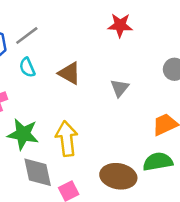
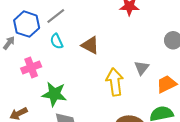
gray triangle: (120, 88) -> (142, 68), moved
yellow arrow: (67, 139) -> (115, 82), moved

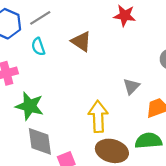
brown triangle: (90, 45) -> (81, 41), moved
yellow arrow: (115, 82) -> (98, 116), moved

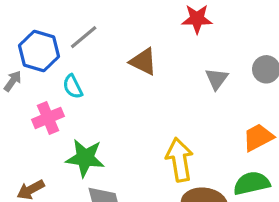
cyan semicircle: (38, 47) -> (73, 87), moved
gray triangle: (131, 86) -> (217, 79), moved

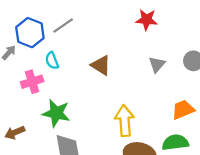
brown triangle: (143, 62) -> (101, 65), moved

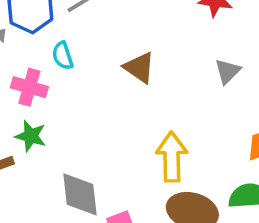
pink cross: (32, 82) -> (29, 87), turned 30
green star: (56, 113) -> (31, 136), moved, size x0.7

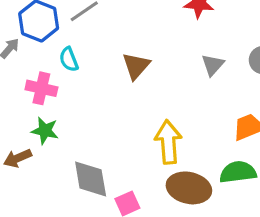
brown triangle: (139, 68) -> (136, 66), turned 40

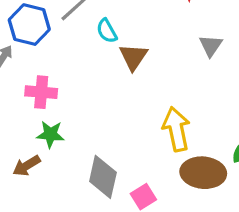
cyan semicircle: (69, 59) -> (107, 31), moved
gray diamond: (91, 179) -> (103, 177), turned 30

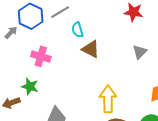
brown triangle: (133, 57) -> (91, 49), turned -48
pink cross: (41, 92) -> (41, 56), moved

